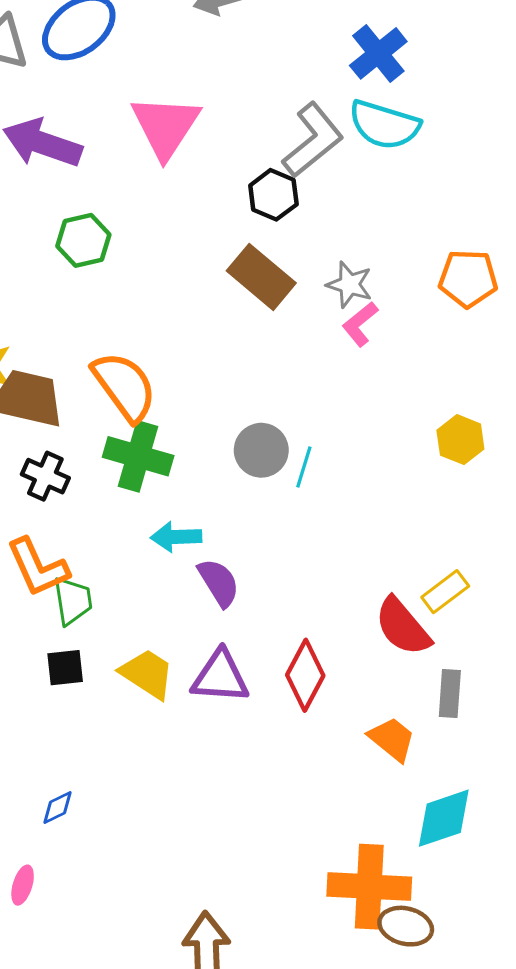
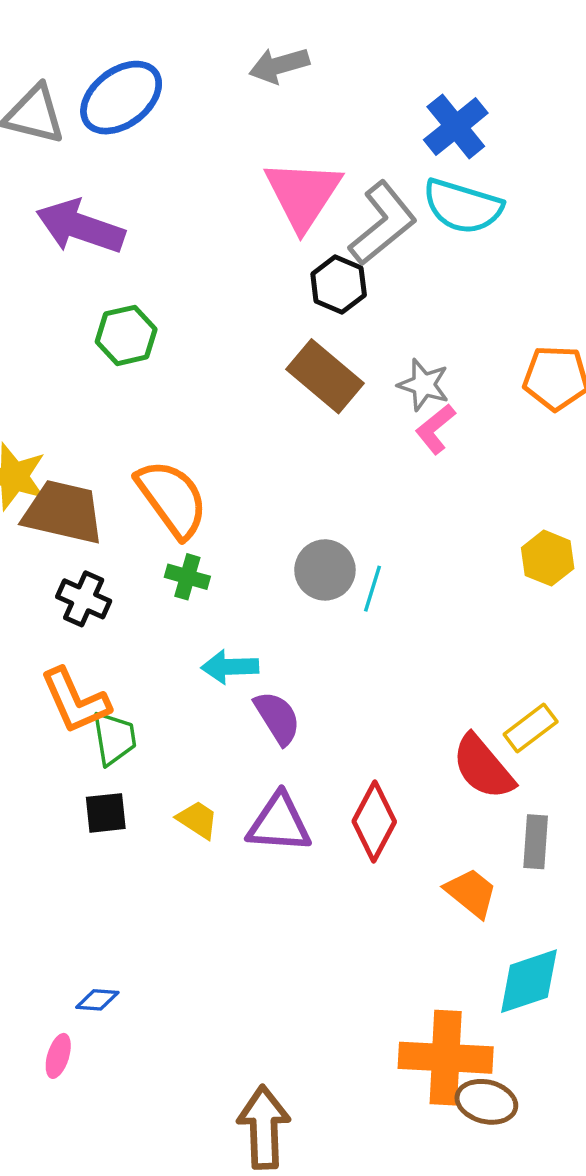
pink triangle: (165, 126) -> (303, 194), moved
green cross: (138, 456) -> (187, 577), size x0.6
yellow trapezoid: (147, 674) -> (198, 820), size x0.7
blue diamond: (58, 808) -> (97, 1000), moved, turned 30

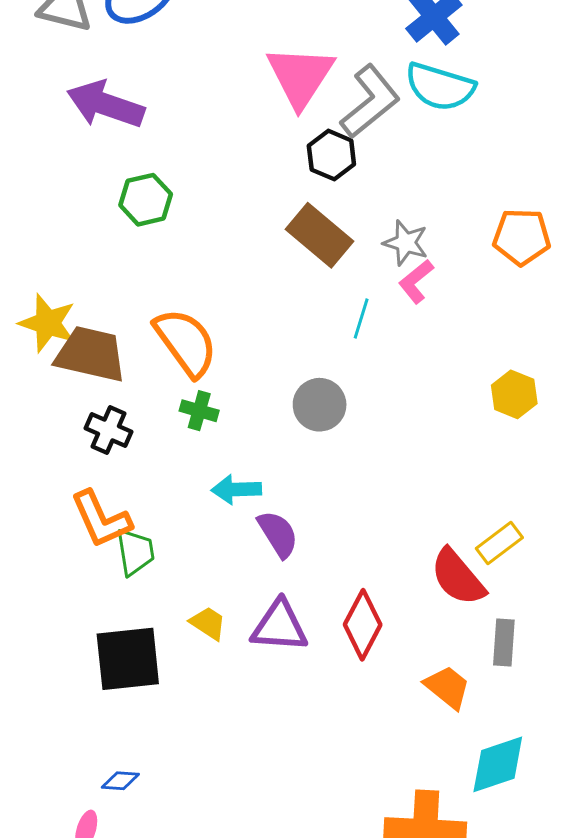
cyan line: (373, 589) -> (361, 319), moved
black square: (106, 813) -> (128, 659), moved, size x1.8

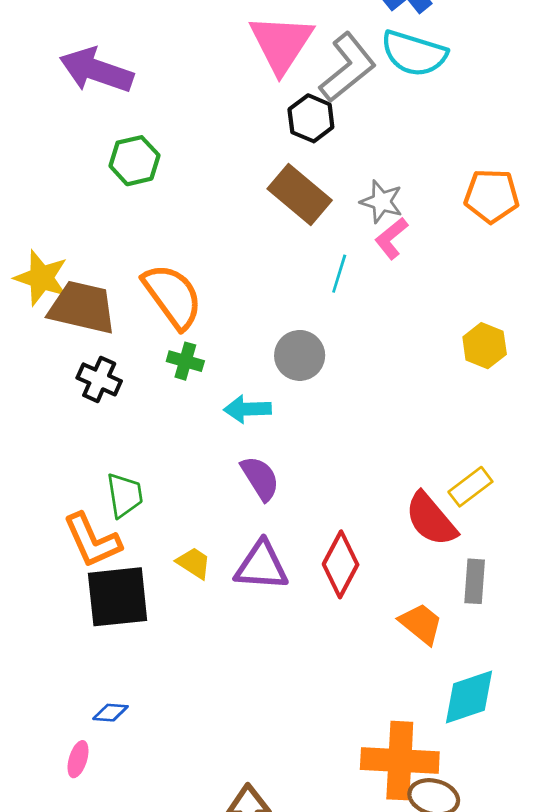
cyan arrow: (236, 489) -> (247, 409), moved
orange L-shape: (101, 519) -> (92, 540), moved

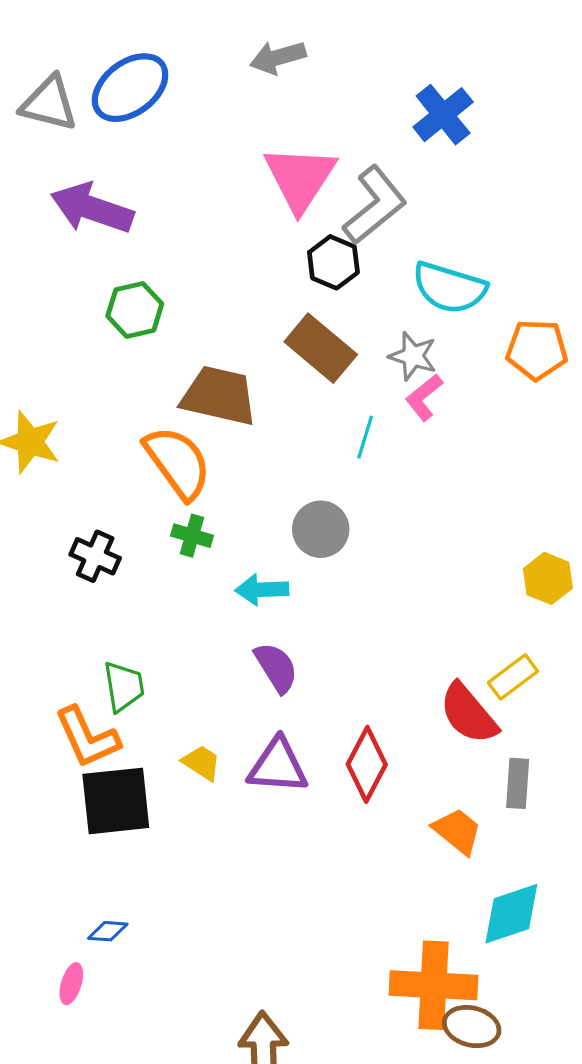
cyan semicircle: (414, 53) -> (449, 288), moved
brown trapezoid: (82, 307) -> (219, 396), moved
yellow hexagon: (485, 346) -> (548, 578), moved

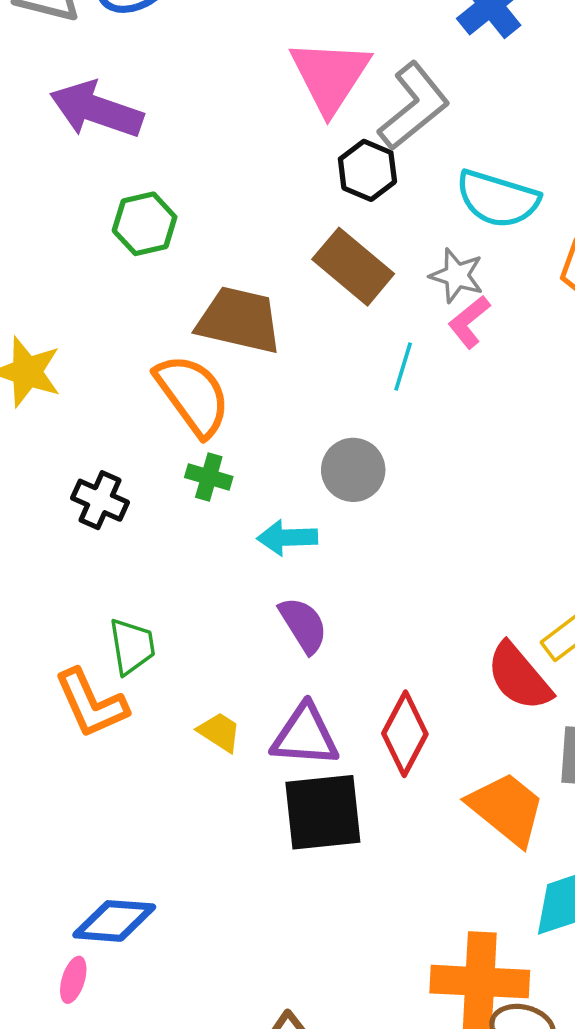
black square: (116, 801) -> (323, 812), moved
orange trapezoid: (457, 831) -> (507, 809), size x1.4
blue diamond: (108, 931) -> (114, 921), size x1.8

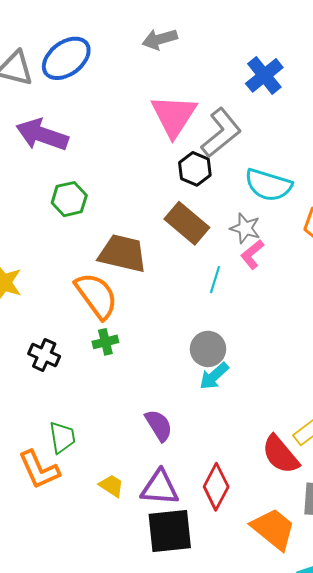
gray circle: (353, 470) -> (208, 349), moved
green cross: (209, 477) -> (105, 342), turned -30
cyan arrow: (287, 538) -> (214, 376), moved, turned -40

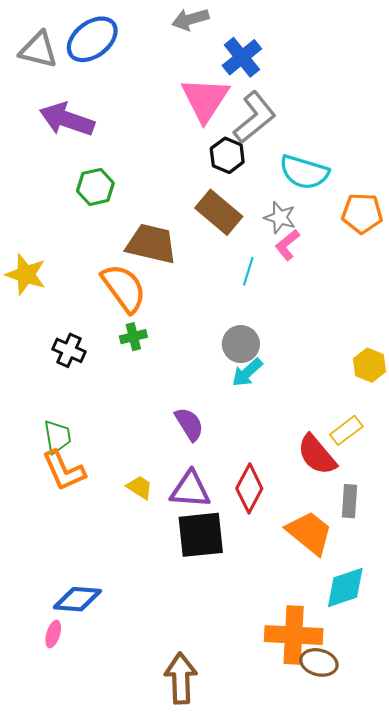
blue cross: (264, 75) -> (242, 57), moved
green trapezoid: (62, 437) -> (57, 437), moved

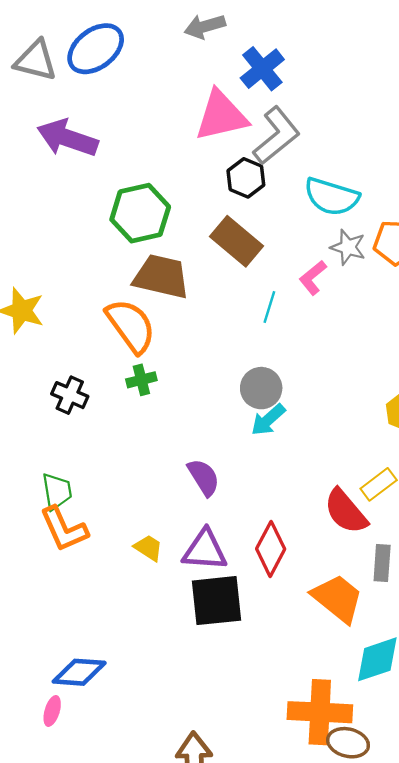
pink triangle: (205, 99) -> (221, 116), turned 44
green hexagon: (95, 187) -> (140, 213), moved, size x1.4
gray star: (280, 217) -> (348, 247), moved

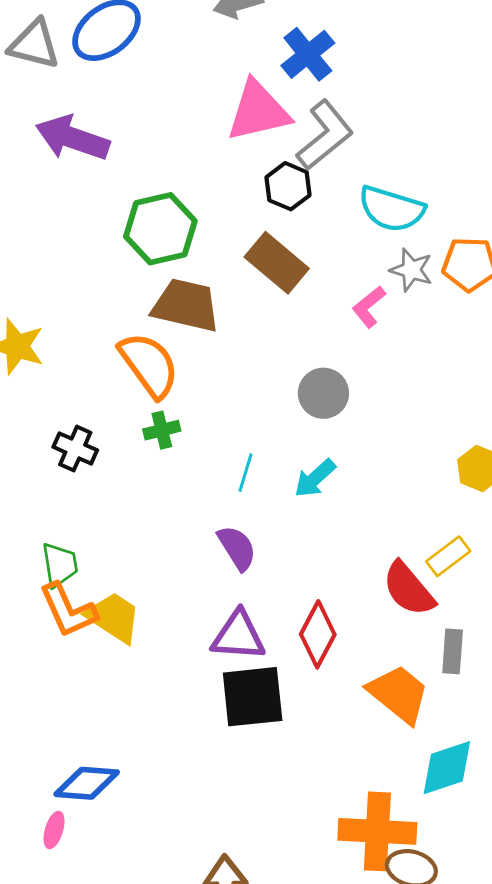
cyan line: (269, 307) -> (245, 473), moved
gray circle: (261, 388) -> (323, 393), moved
yellow trapezoid: (148, 548) -> (114, 617), moved, size x1.6

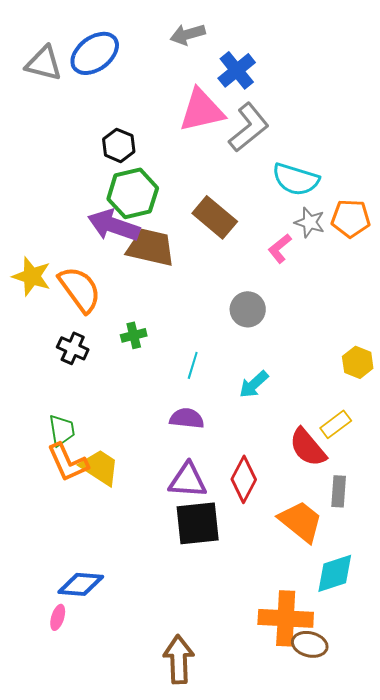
purple arrow: (72, 138) -> (114, 225), moved
black hexagon: (288, 186) -> (119, 145), moved
orange semicircle: (149, 365) -> (80, 289), moved
cyan arrow: (315, 478) -> (254, 384), moved
purple semicircle: (237, 548) -> (187, 418), turned -52

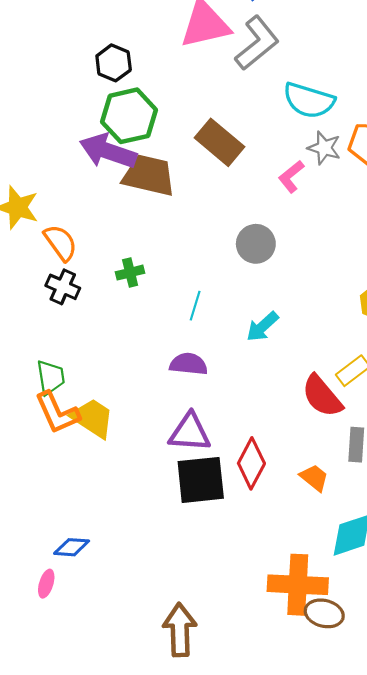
orange semicircle: (80, 289) -> (61, 243), moved, size x0.7
red diamond: (244, 479) -> (251, 463), moved
orange trapezoid: (301, 521) -> (314, 478), size x0.6
blue diamond: (81, 584) -> (72, 547), size x0.7

